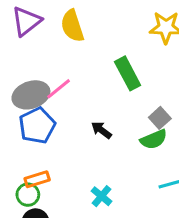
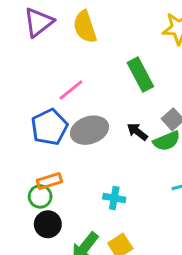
gray ellipse: (31, 95) -> (89, 130), moved
black arrow: (101, 130) -> (137, 132), moved
cyan cross: (101, 196) -> (114, 198), turned -30

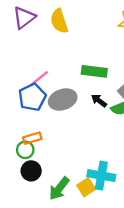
green rectangle: (140, 75) -> (94, 71), moved, turned -55
pink line: (71, 90) -> (39, 78), moved
cyan cross: (114, 198) -> (101, 176), moved, size x1.6

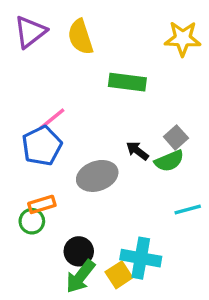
green rectangle: (94, 71) -> (127, 82), moved
gray ellipse: (63, 99) -> (97, 176), moved
black circle: (31, 171) -> (79, 251), moved

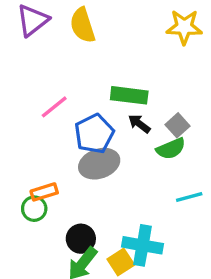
green rectangle: (127, 82) -> (129, 95), moved
blue pentagon: (42, 146) -> (94, 134), moved
black arrow: (137, 151) -> (139, 124), moved

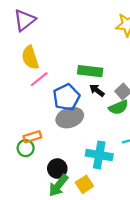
yellow semicircle: (83, 25) -> (30, 58), moved
cyan cross: (143, 245) -> (99, 155), moved

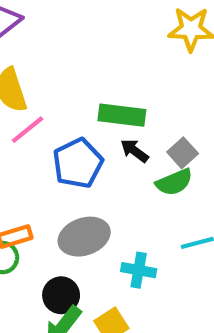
gray ellipse: (70, 118) -> (84, 237), moved
cyan cross: (99, 155) -> (139, 270), size x0.7

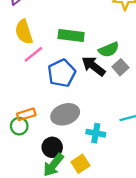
green rectangle: (122, 115) -> (71, 35), moved
black arrow: (134, 151) -> (93, 66), size x1.5
green semicircle: (174, 182) -> (109, 50), moved

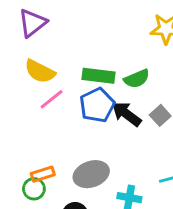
yellow semicircle: (24, 32) -> (40, 71), turned -45
green semicircle: (109, 50) -> (137, 79), moved
blue pentagon: (62, 73) -> (97, 105), moved

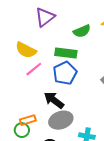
purple triangle: (32, 23) -> (45, 17), moved
green semicircle: (137, 79) -> (82, 31), moved
black arrow: (126, 114) -> (54, 100), moved

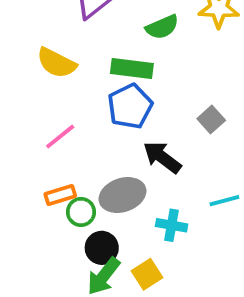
pink line: (34, 69) -> (60, 136), moved
black arrow: (54, 100) -> (162, 157), moved
green circle: (22, 130) -> (81, 212), moved

